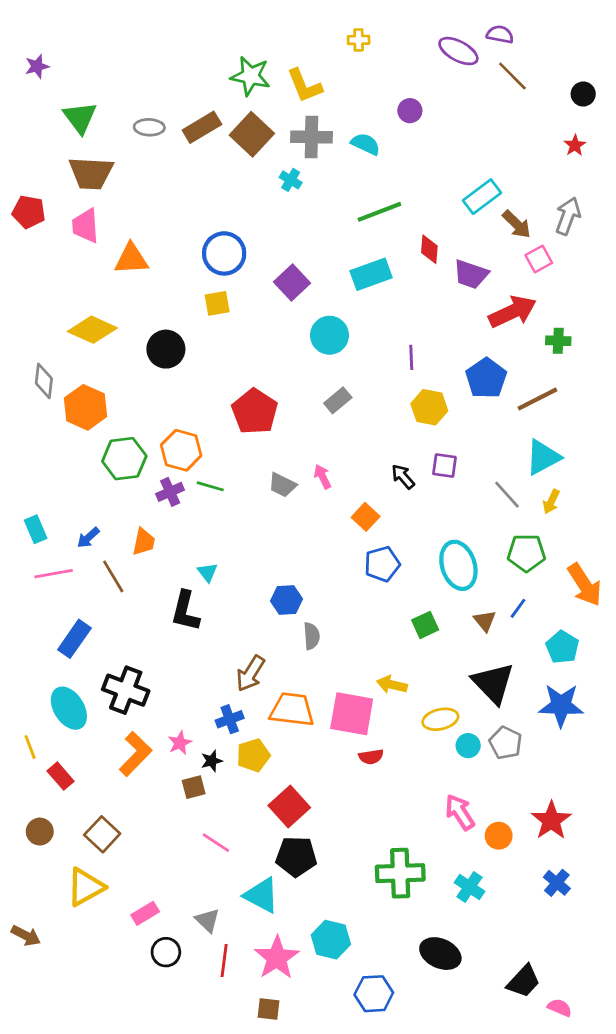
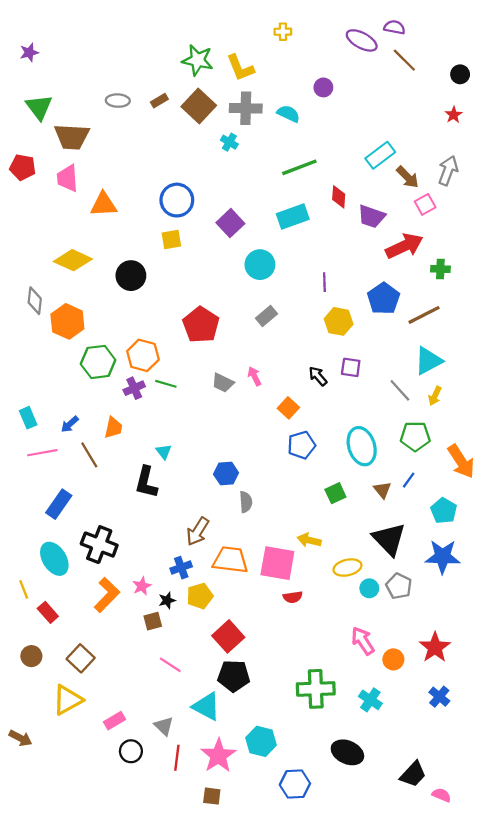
green triangle: (80, 118) -> (39, 107), moved
brown rectangle: (202, 127) -> (159, 101), size x0.6

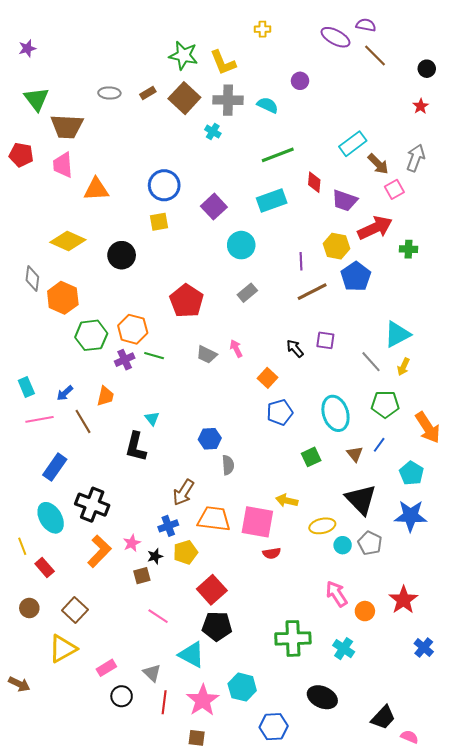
brown line: (424, 315) -> (312, 292), moved
yellow hexagon: (339, 321) -> (337, 246), moved
blue cross: (439, 697) -> (424, 648), moved

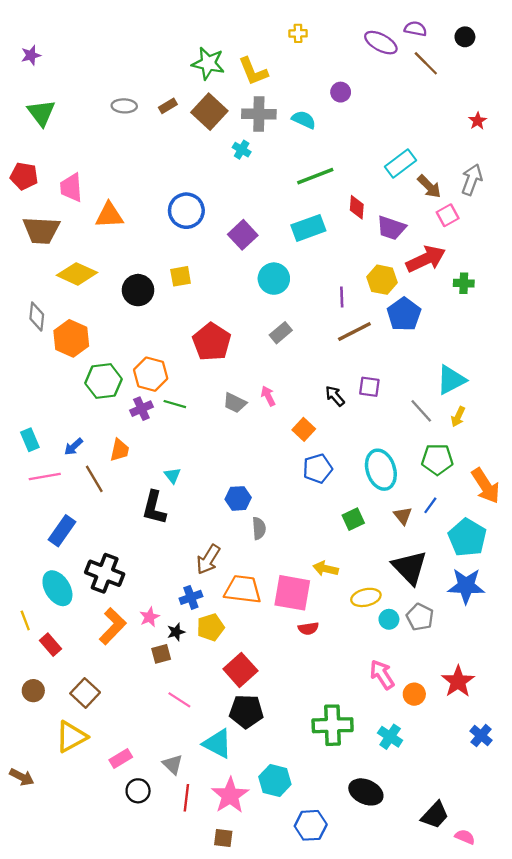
black circle: (427, 69) -> (465, 37), moved
brown trapezoid: (67, 126) -> (41, 230), moved
yellow square: (159, 222) -> (181, 276), moved
cyan pentagon: (412, 473) -> (467, 538), size x1.4

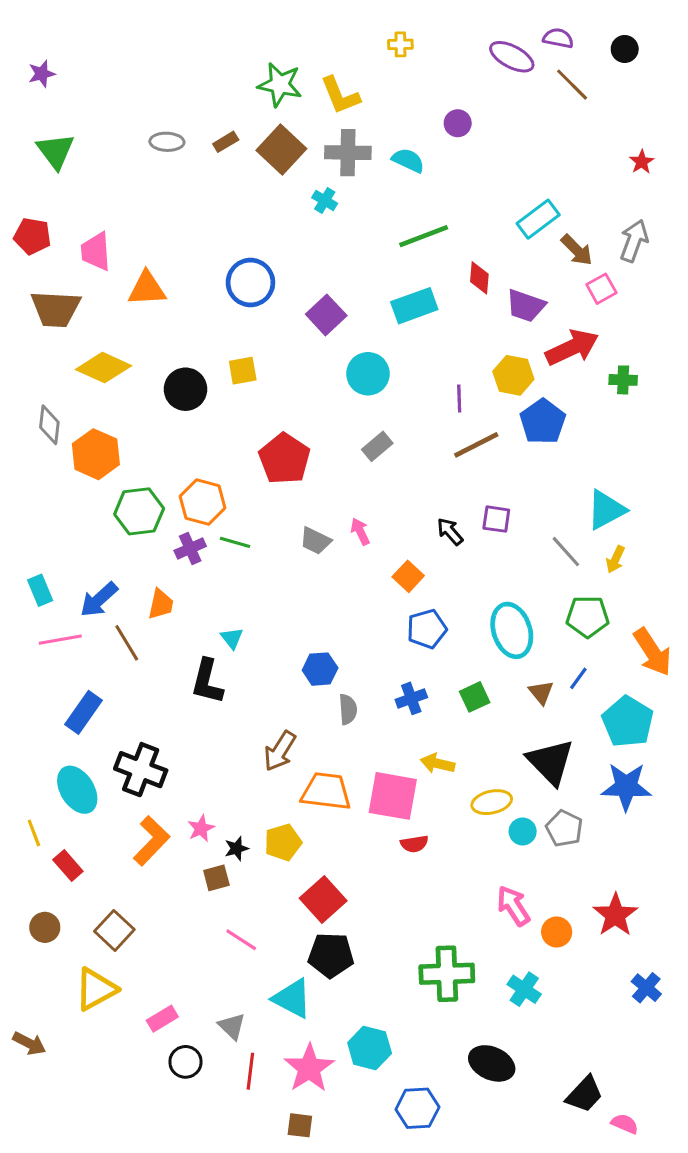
blue arrow: (74, 447) -> (99, 600), size x1.5
blue cross: (191, 597) -> (411, 698), moved

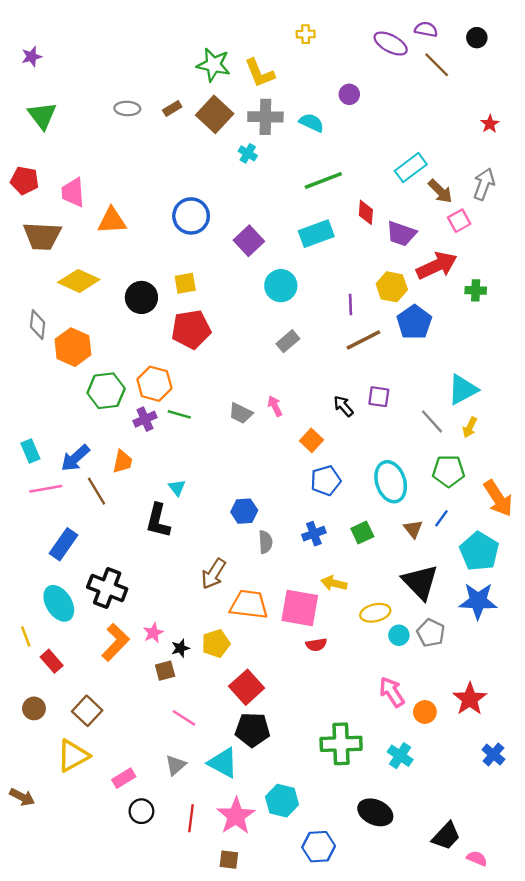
red pentagon: (284, 459) -> (191, 329), moved, turned 30
gray triangle: (232, 1026) -> (176, 765), moved, turned 35

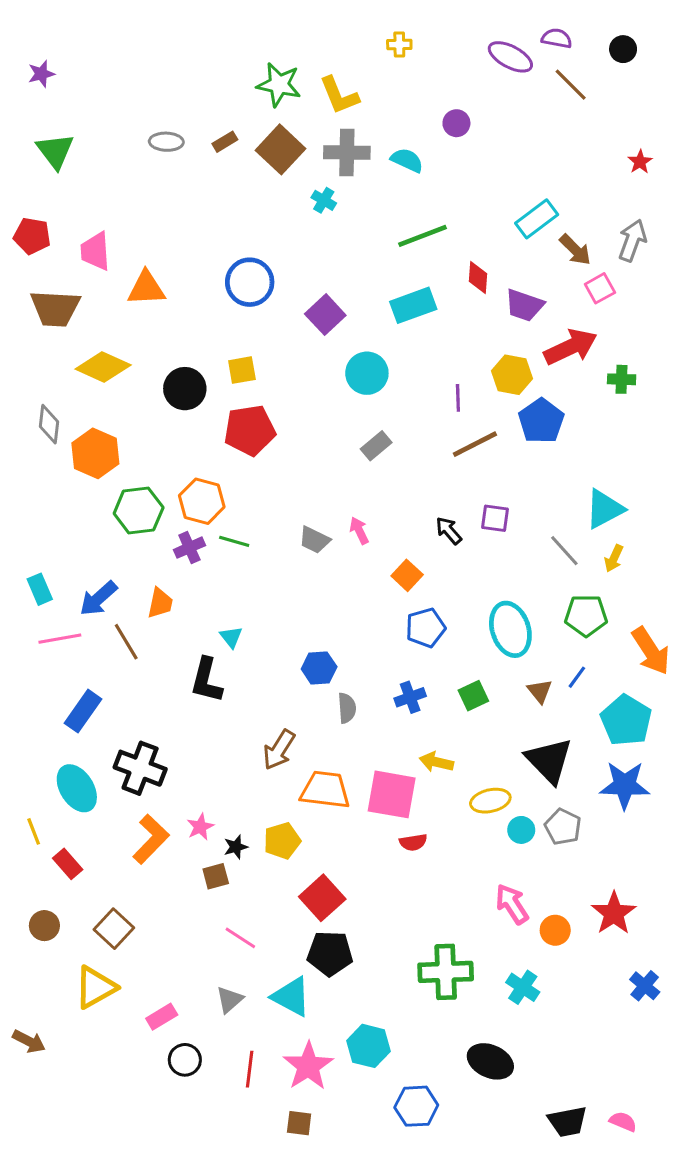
black trapezoid: (446, 836) -> (568, 1122), moved, turned 36

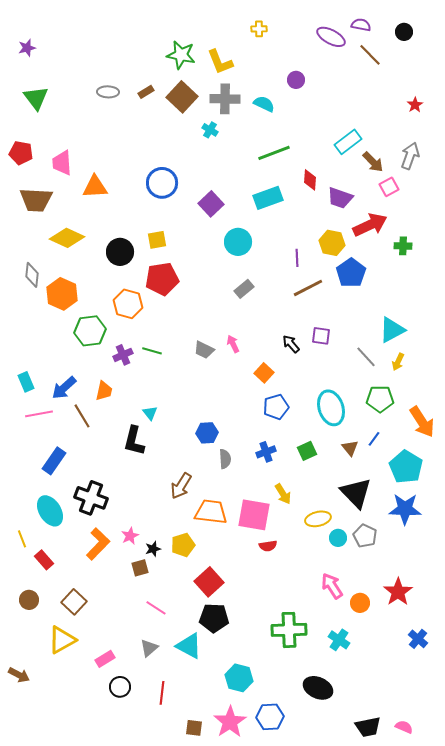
orange hexagon: (202, 501) -> (128, 304), moved
yellow arrow: (436, 762) -> (283, 494), turned -135
pink star: (308, 1066) -> (230, 722), moved

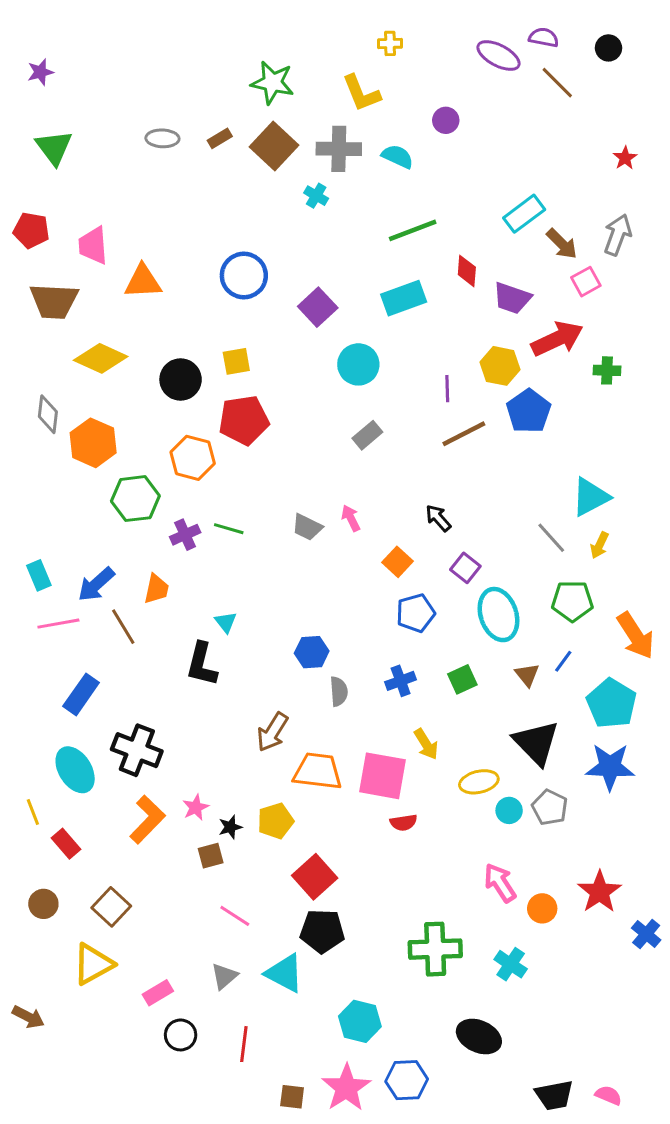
yellow L-shape: (220, 62) -> (361, 93), moved
purple square: (321, 336) -> (465, 568), moved, turned 30
blue cross: (418, 639) -> (646, 934), moved

